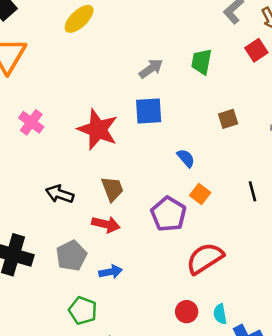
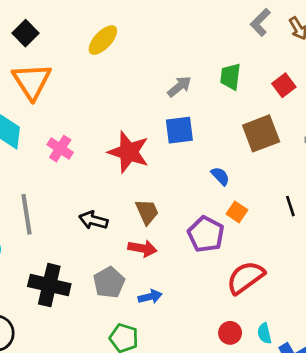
red square: (256, 50) -> (284, 85), moved
brown square: (228, 119) -> (261, 133), size x1.8

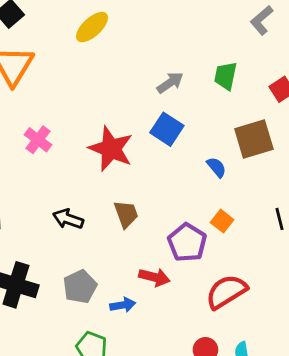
blue square: (179, 130) -> (167, 129), turned 36
blue semicircle: (220, 176) -> (216, 167), moved
red arrow: (142, 248) -> (154, 277), moved

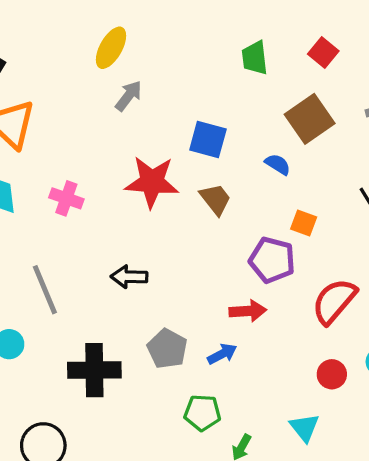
yellow ellipse: (92, 27) -> (111, 48), moved
gray arrow: (170, 83) -> (129, 96), moved
brown trapezoid: (126, 214) -> (215, 199), moved

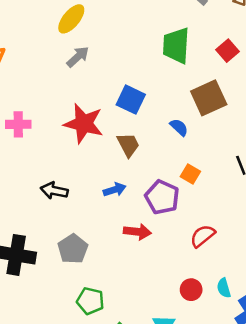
green trapezoid: (255, 58) -> (176, 46), size x1.4
pink cross: (66, 198) -> (18, 124), turned -30
red semicircle: (334, 301) -> (203, 236), size x0.7
blue arrow: (222, 354) -> (115, 190), moved

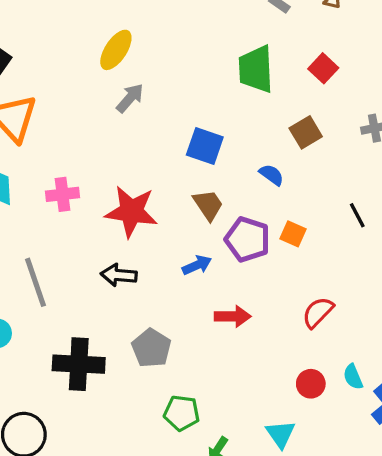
brown square: (209, 98) -> (306, 132), size x0.7
red star: (84, 123) -> (131, 211), moved
purple pentagon: (162, 197) -> (247, 239), moved

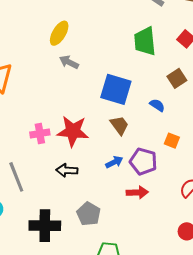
gray arrow: (130, 98) -> (69, 62), turned -102
blue square: (205, 146) -> (116, 89), size x1.4
pink cross: (62, 194) -> (40, 134), moved
purple pentagon: (247, 239) -> (143, 161), moved

